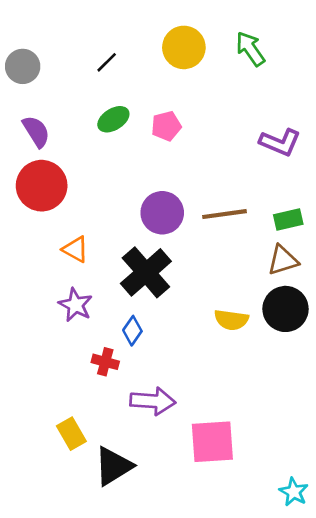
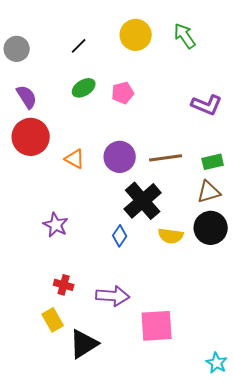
orange triangle: (75, 249) -> (75, 159), moved
black cross: (146, 272) -> (143, 201), moved
blue diamond: (132, 331) -> (120, 236), moved
red cross: (105, 362) -> (64, 285), moved

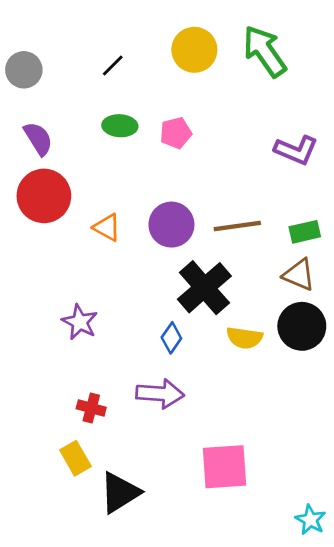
green arrow: (185, 36) -> (265, 51), size x1.4
green ellipse: (84, 88) -> (120, 126), turned 35
brown triangle: (209, 192) -> (299, 275), turned 40
purple arrow: (113, 296) -> (160, 394), moved

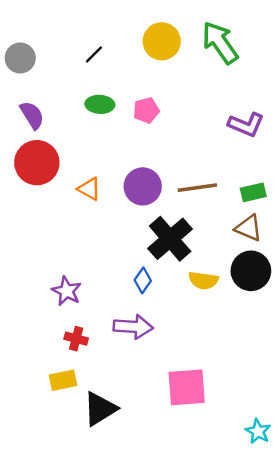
purple star: (80, 322) -> (67, 291), moved
yellow rectangle: (75, 458) -> (63, 380), turned -72

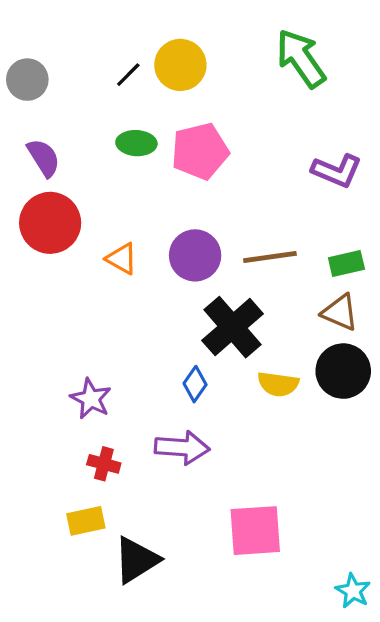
yellow circle: (162, 41) -> (180, 65), moved
pink pentagon: (146, 110) -> (200, 151), size x1.6

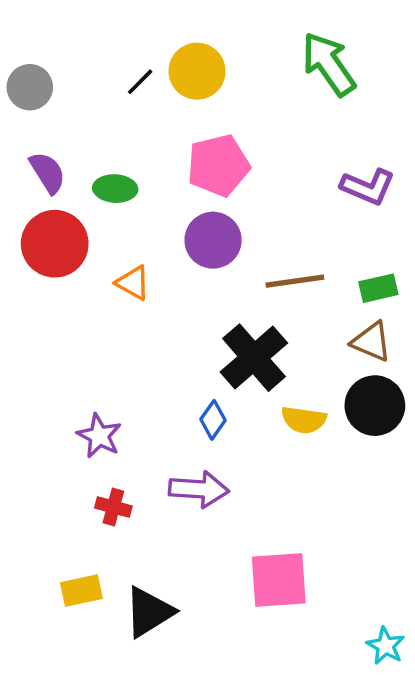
green ellipse: (136, 143) -> (115, 189), moved
purple circle: (195, 255) -> (213, 240), moved
yellow rectangle: (86, 521) -> (81, 591), moved

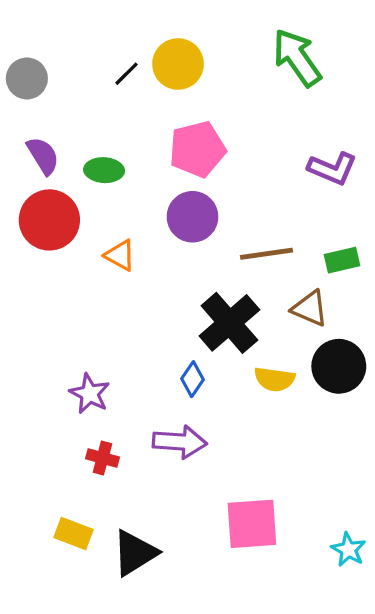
brown triangle: (371, 342) -> (310, 308), moved
yellow rectangle: (81, 591) -> (73, 534), turned 33
cyan star: (386, 646) -> (348, 550), moved

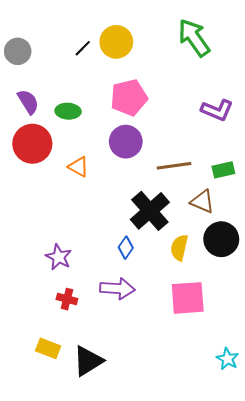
yellow semicircle: (274, 379) -> (179, 248), turned 95
pink square: (252, 524) -> (188, 298), moved

